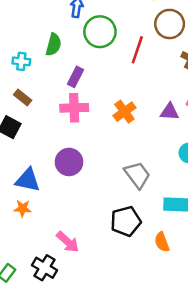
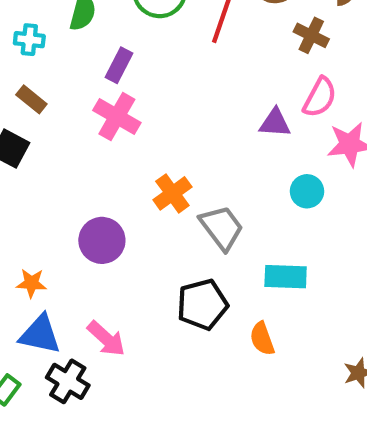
pink cross: (74, 108) -> (117, 117), turned 32
orange cross: (124, 112) -> (172, 193), moved
purple circle: (69, 162) -> (102, 240), moved
blue triangle: (28, 180) -> (40, 334), moved

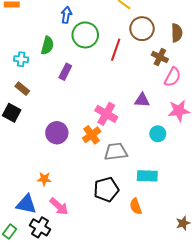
pink semicircle: (320, 97) -> (173, 77), moved
pink cross: (117, 117) -> (106, 114), moved
gray trapezoid: (222, 228) -> (116, 152), turned -60
purple circle: (102, 240) -> (57, 133), moved
orange star: (31, 283) -> (44, 179), moved

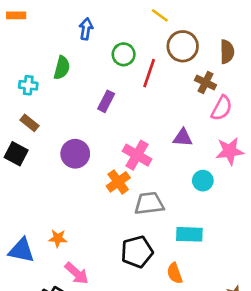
green circle: (85, 35) -> (124, 54), moved, size x0.7
purple rectangle: (65, 72) -> (106, 101), moved
purple circle: (57, 133) -> (75, 154), moved
blue triangle: (26, 204) -> (21, 250), moved

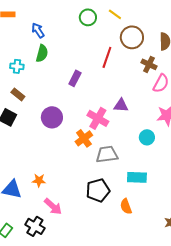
blue arrow: (86, 29) -> (38, 30), moved, turned -42
green circle: (124, 54) -> (88, 17), moved
purple triangle: (183, 138) -> (121, 105), moved

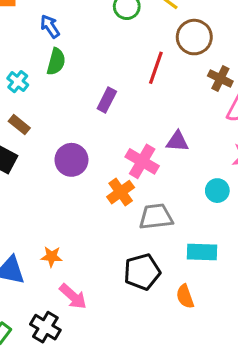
cyan cross: (17, 66) -> (18, 82), turned 32

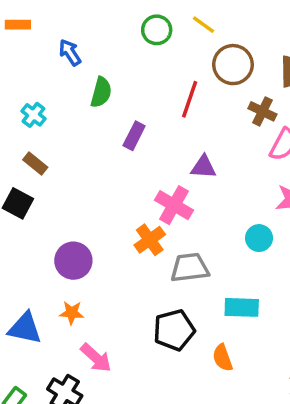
green semicircle: (56, 62) -> (101, 92), moved
purple triangle: (177, 141) -> (203, 167), moved
purple circle: (71, 160) -> (73, 261), moved

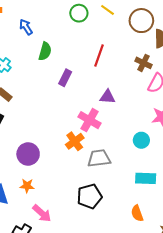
brown circle: (233, 65) -> (141, 21), moved
cyan rectangle: (242, 307) -> (146, 178), moved
orange semicircle: (223, 358) -> (137, 213), moved

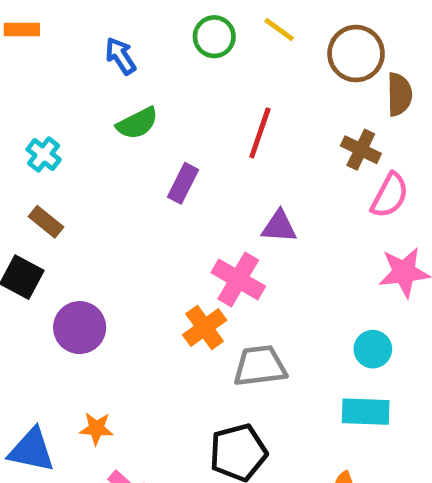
blue arrow: (26, 27) -> (120, 56), moved
green semicircle: (45, 51) -> (137, 123), turned 48
cyan circle: (141, 140) -> (373, 349), moved
purple circle: (28, 154) -> (80, 328), moved

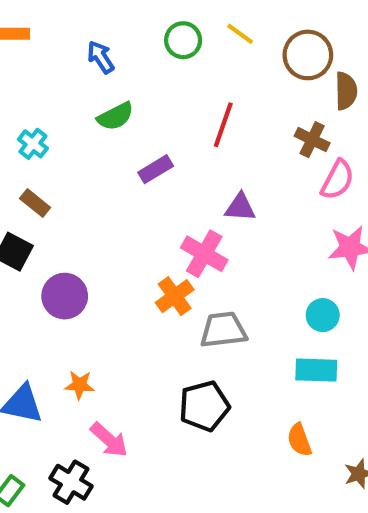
purple rectangle: (183, 183) -> (156, 169), turned 32

